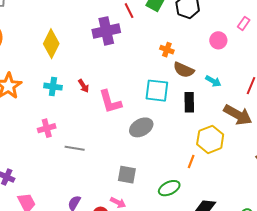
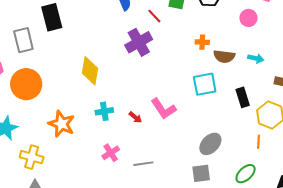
red arrow: (83, 86) -> (135, 117), moved
black rectangle: (189, 102) -> (243, 97), moved
gray ellipse: (141, 127) -> (210, 144), moved

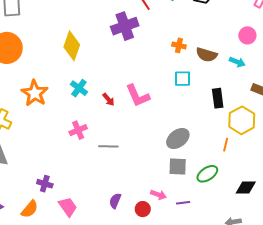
pink circle: (248, 18) -> (247, 35), moved
orange cross: (202, 42) -> (179, 45), moved
cyan square: (205, 84) -> (182, 79), size x0.7
cyan cross: (104, 111) -> (79, 88), turned 36
gray square: (201, 173) -> (178, 167), moved

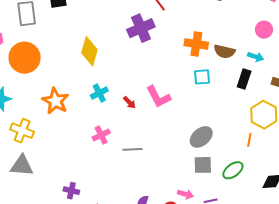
orange cross: (179, 45) -> (196, 44), size x1.6
cyan cross: (79, 88) -> (99, 93), turned 30
black rectangle: (218, 98) -> (244, 79), moved, turned 30

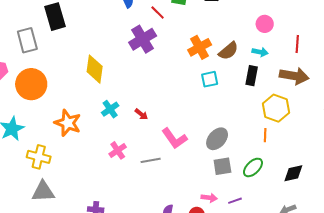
orange cross: (196, 44) -> (200, 47), turned -30
brown semicircle: (224, 51) -> (228, 51), turned -45
pink L-shape: (158, 97) -> (174, 138), moved

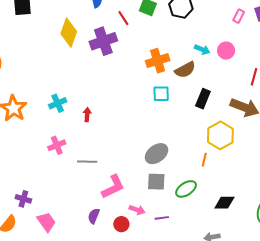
cyan arrow: (260, 52) -> (202, 50), moved
yellow diamond: (95, 69) -> (69, 33), moved
red arrow: (141, 114) -> (87, 115), turned -136
pink L-shape: (174, 138) -> (113, 187), moved, turned -92

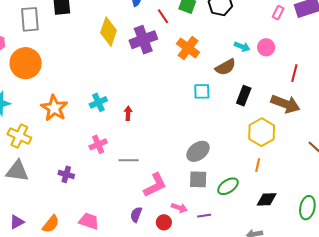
orange cross: (158, 61) -> (188, 48), moved, turned -35
orange line: (204, 160) -> (258, 165), moved
purple cross: (23, 199) -> (66, 174), moved
pink trapezoid: (46, 222) -> (89, 221), turned -35

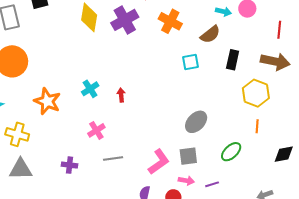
gray line: (129, 160) -> (113, 159), moved
gray square: (198, 179) -> (188, 156), moved
black diamond: (267, 199) -> (284, 154), moved

